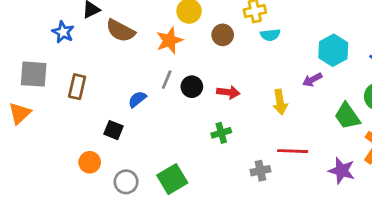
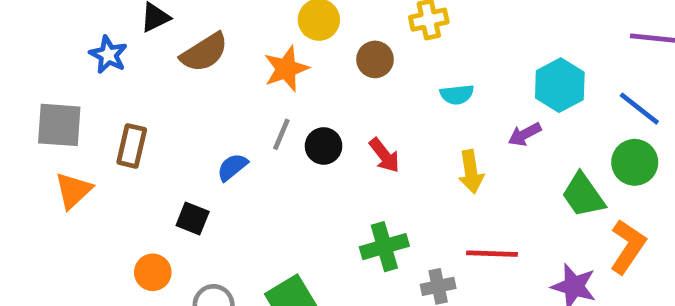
brown semicircle: (120, 31) -> (204, 52), turned -60
cyan semicircle: (270, 35) -> (457, 95), moved
red arrow: (228, 92) -> (384, 155), turned 45
orange triangle: (20, 113) -> (73, 190), moved
green cross: (221, 133) -> (384, 247), moved, size x1.4

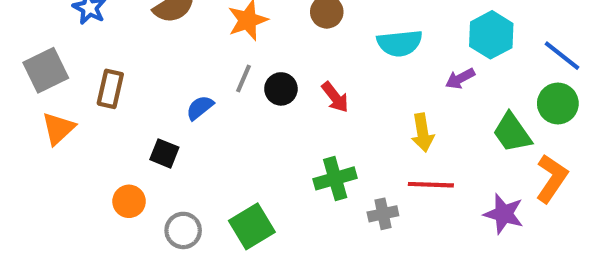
cyan semicircle: (457, 95) -> (400, 43), size x1.5
gray square: (59, 125) -> (46, 70), turned -30
yellow arrow: (471, 172) -> (423, 133), moved

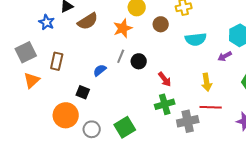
red arrow: (335, 97) -> (165, 79), moved
orange circle: (129, 201) -> (66, 115), size x1.6
gray cross: (383, 214) -> (188, 121), size x1.5

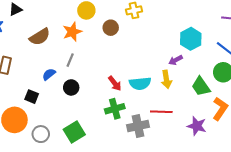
brown semicircle: (88, 21) -> (40, 37), moved
cyan semicircle: (196, 39) -> (140, 83), moved
black circle: (139, 61) -> (71, 87), moved
yellow arrow: (207, 82) -> (166, 79), moved

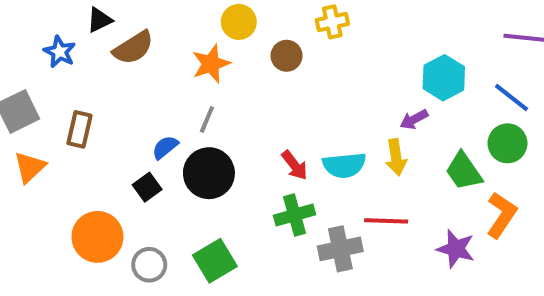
brown semicircle: (40, 37) -> (133, 48), moved
black circle: (71, 87) -> (209, 173), size x1.6
black square: (32, 97) -> (147, 187), moved, turned 32

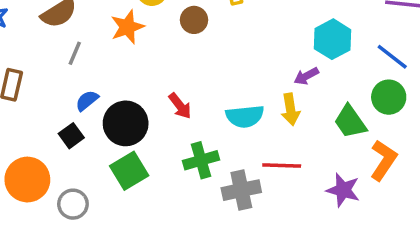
gray line: (207, 119) -> (75, 53), moved
red arrow: (295, 165) -> (180, 106), moved
green square: (215, 261) -> (129, 171), moved

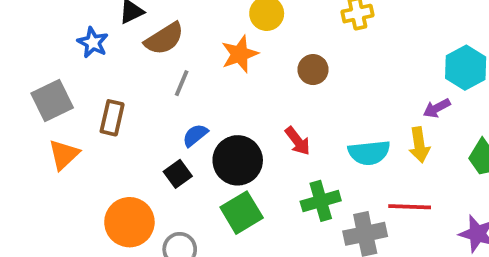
brown circle: (194, 20) -> (313, 70), moved

